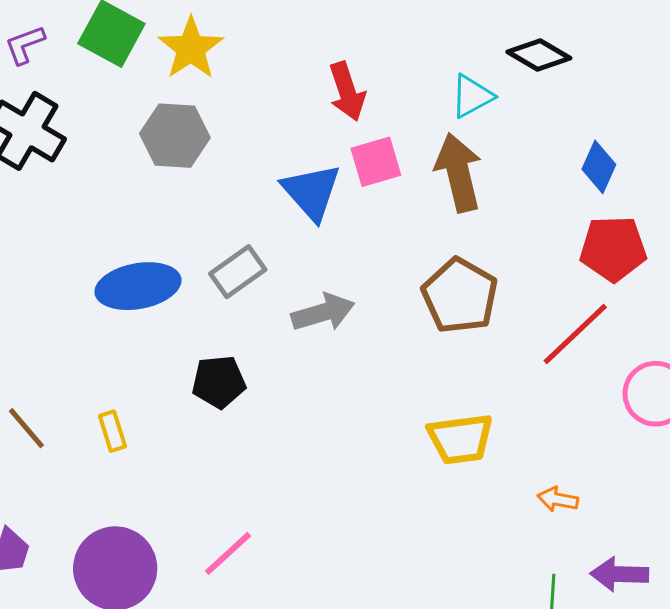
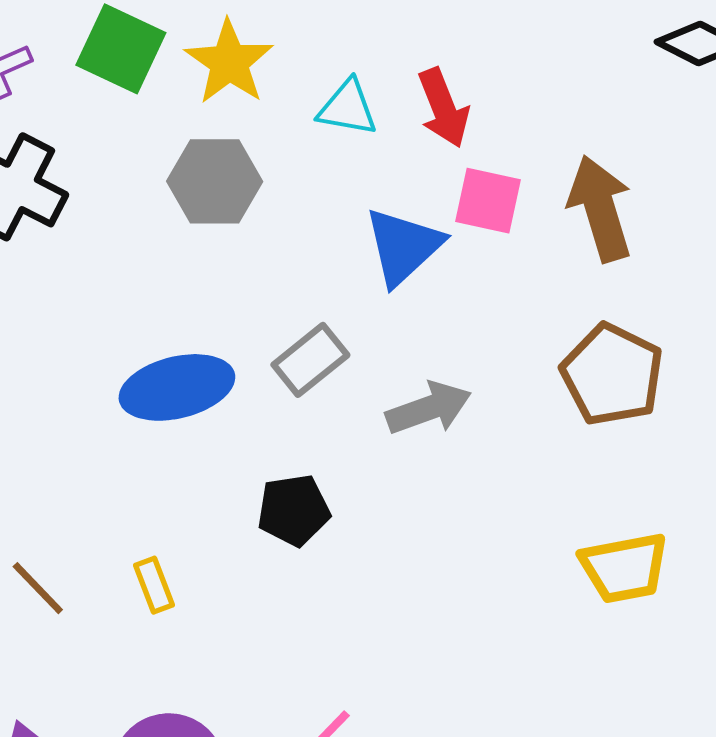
cyan triangle: (472, 96) -> (347, 108), moved, turned 42
pink square: (376, 162) -> (488, 201), turned 32
blue triangle: (311, 192) -> (403, 246), turned 32

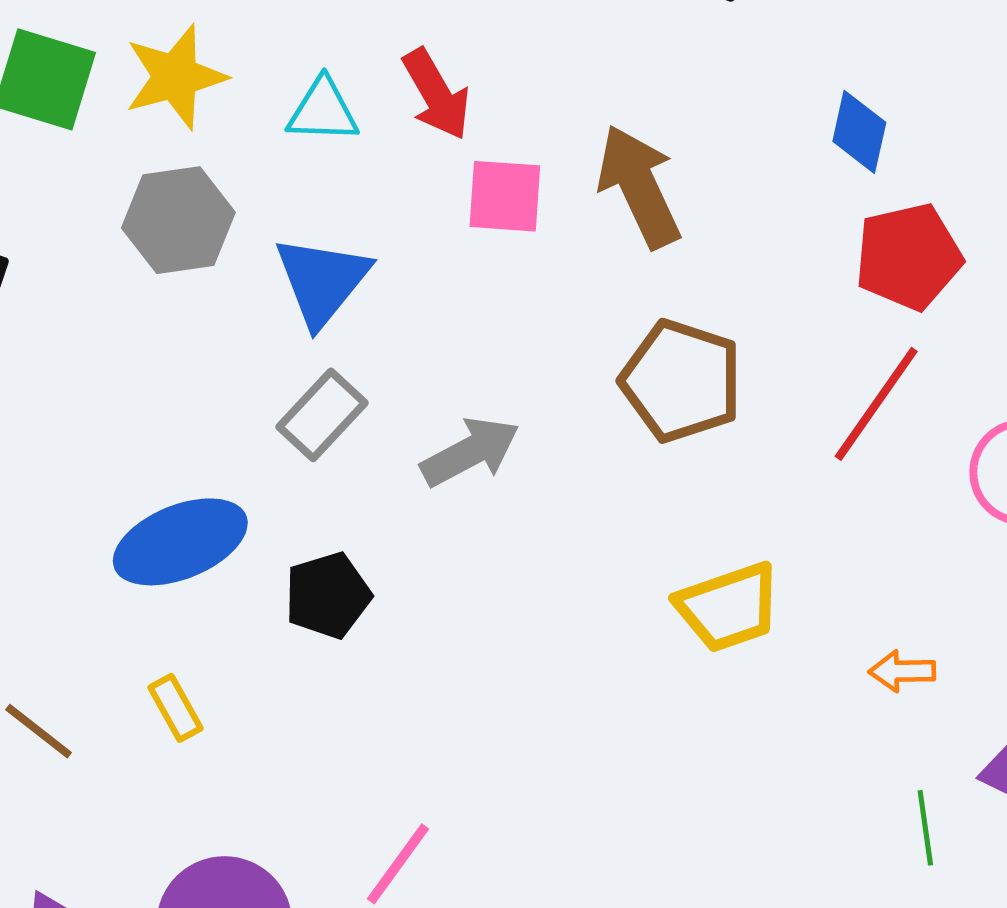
yellow star: (229, 62) -> (175, 77), turned 30
blue triangle: (403, 246) -> (322, 281), moved
blue ellipse: (177, 387) -> (180, 542), moved

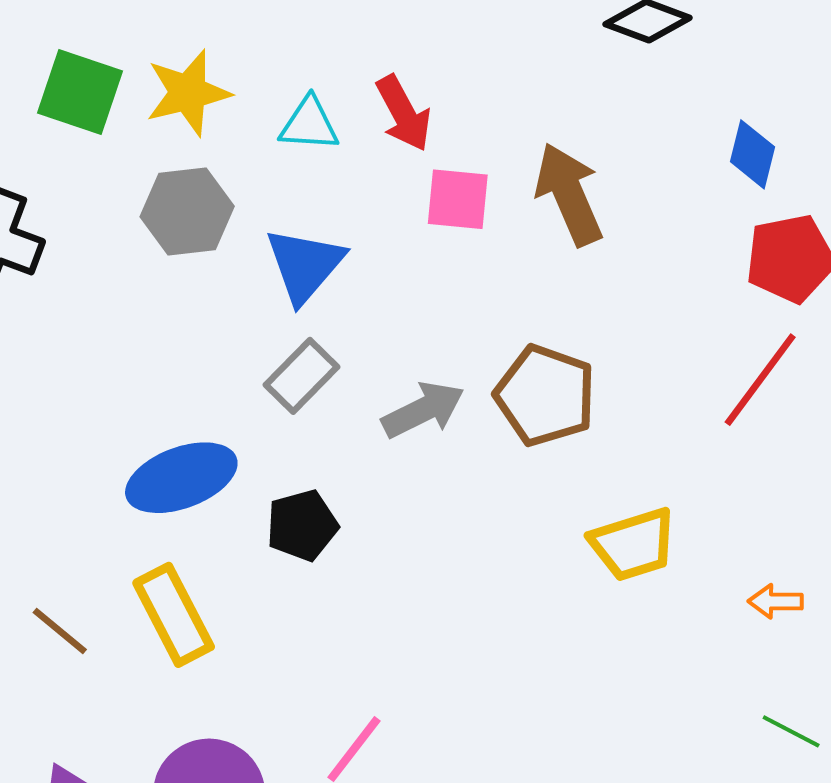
brown pentagon: (681, 381) -> (545, 395), moved
yellow rectangle: (175, 708) -> (174, 615), size x1.8
green line: (925, 828) -> (791, 731), turned -56

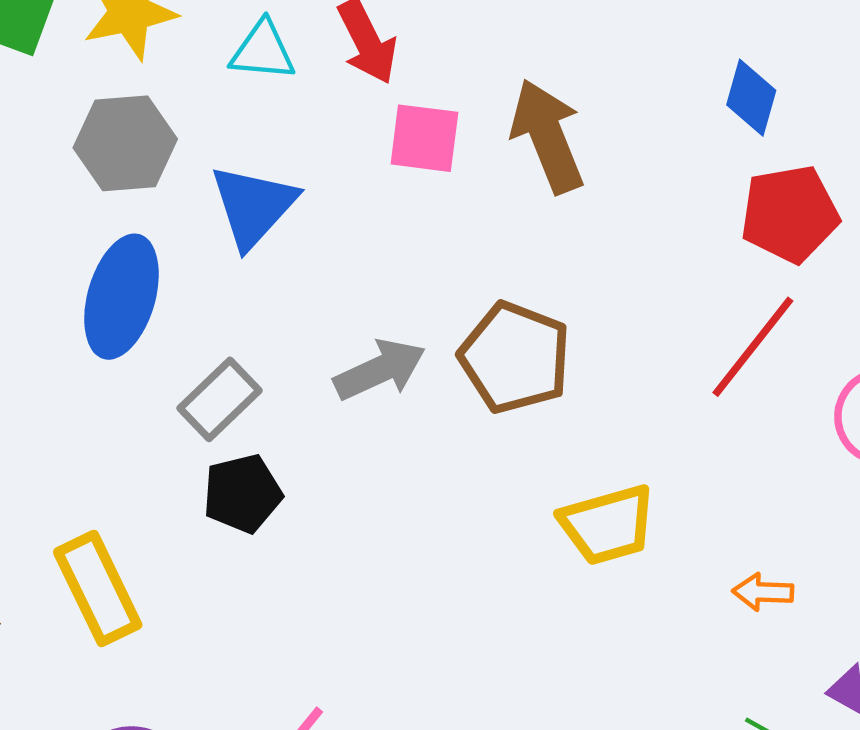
gray rectangle: (302, 376) -> (219, 399), moved
blue ellipse: (181, 478) -> (121, 297), moved, turned -55

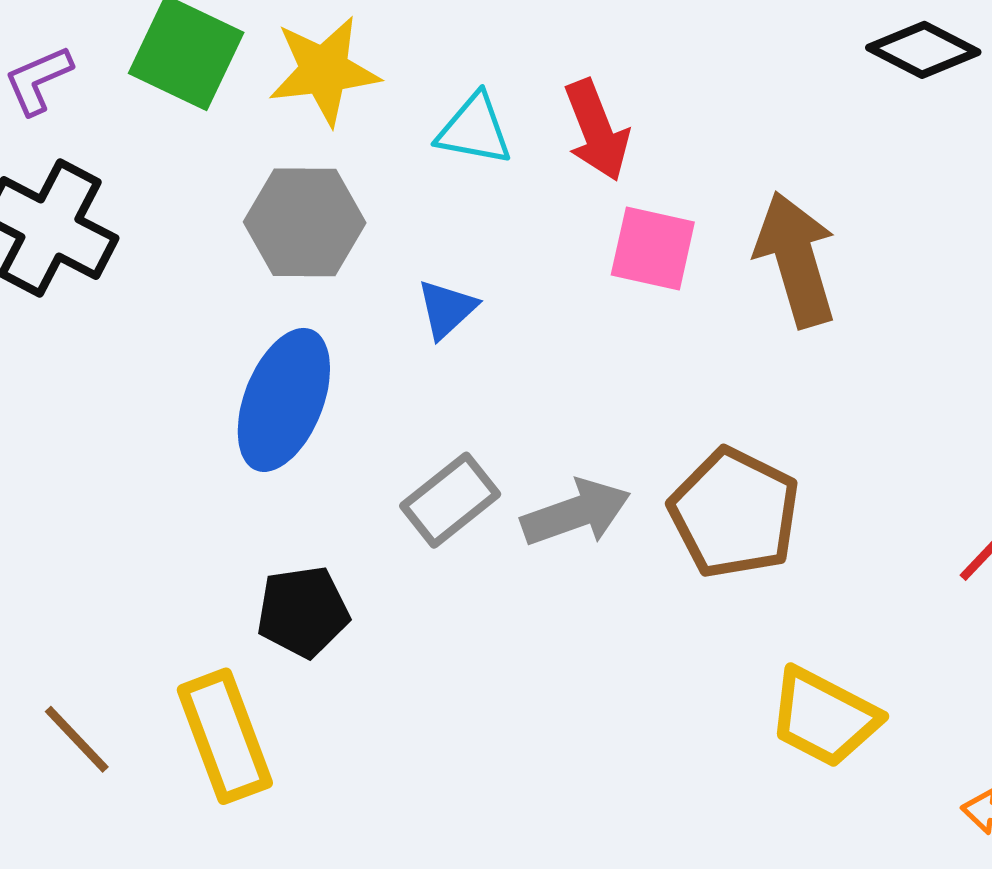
blue triangle: (253, 206) -> (447, 309), size x0.6
gray rectangle: (219, 399) -> (450, 500), moved
black pentagon: (242, 494) -> (303, 612), moved
yellow trapezoid: (608, 525) -> (824, 717), turned 38

